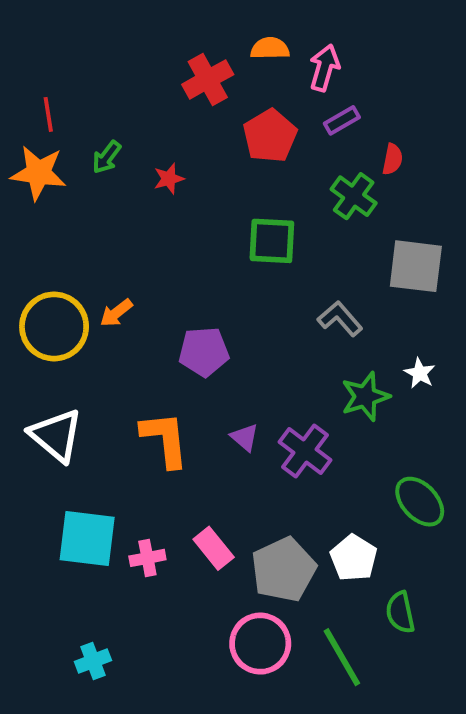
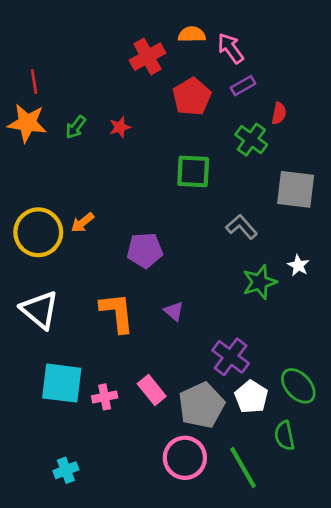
pink arrow: (324, 68) -> (231, 48), turned -52
green arrow: (107, 157) -> (76, 127), moved
purple cross: (305, 451) -> (231, 357), moved
green ellipse: (420, 502) -> (298, 386), moved

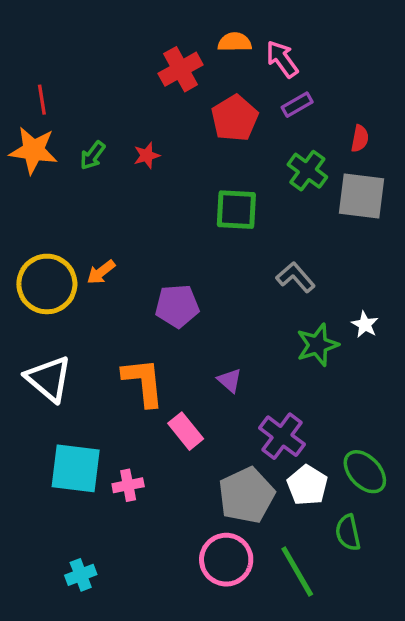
red semicircle: (279, 113) -> (360, 139), moved
gray square: (296, 189) -> (361, 196), moved
purple triangle: (174, 311) -> (230, 380), moved
pink rectangle: (152, 390) -> (186, 431), moved

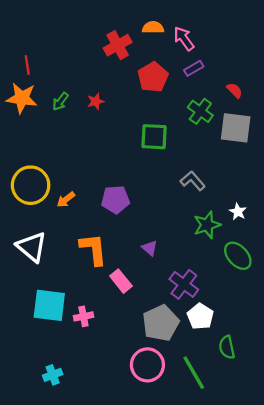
red semicircle: (360, 139) -> (235, 90), turned -56
orange arrow: (101, 272) -> (66, 200), moved
green ellipse: (365, 472) -> (238, 256), moved

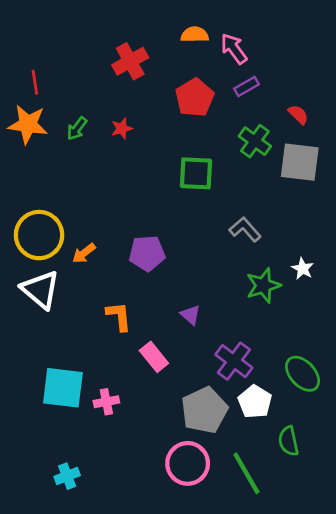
red cross: (118, 45) -> (130, 61), moved
white triangle: (32, 247) -> (40, 290), moved
orange L-shape: (93, 249) -> (119, 316), size x0.7
green ellipse: (238, 256) -> (303, 374), moved

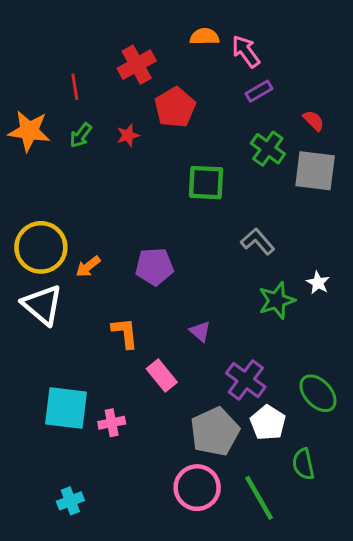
red line: (35, 82) -> (75, 87), moved
red pentagon: (195, 98) -> (175, 107), moved

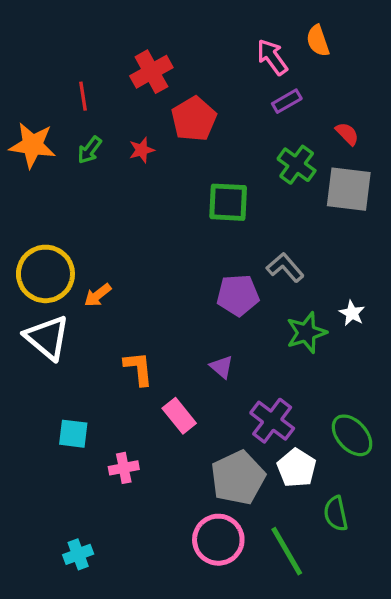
orange semicircle: (205, 37) -> (318, 41), moved, turned -108
purple pentagon: (154, 267) -> (238, 295), moved
cyan square: (66, 408) -> (73, 434), moved, size x0.6

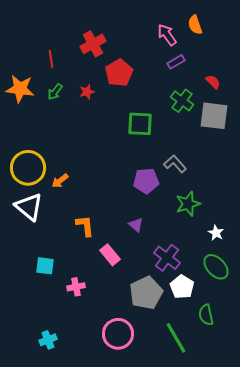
white star: (352, 313) -> (216, 233), moved
pink circle: (218, 540) -> (118, 334), moved

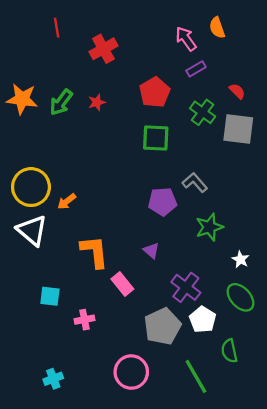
red line: (51, 59) -> (57, 28), moved
red pentagon: (119, 73) -> (155, 92), moved
green arrow: (55, 92) -> (61, 102), size x1.4
orange L-shape: (85, 226) -> (94, 252), size x1.4

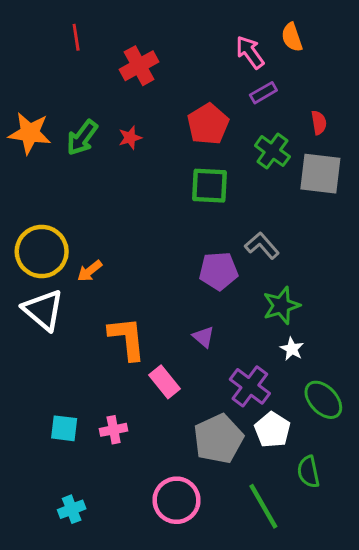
red semicircle: (237, 91) -> (319, 123), turned 36
white star: (240, 259) -> (292, 349), moved
cyan square: (50, 296) -> (64, 428), moved

